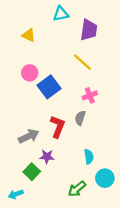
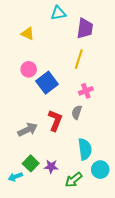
yellow line: (82, 62) -> (79, 59), turned 66
purple star: (47, 157) -> (51, 166), moved
cyan semicircle: (89, 157) -> (85, 149), size x1.5
cyan arrow: (16, 194) -> (15, 177), moved

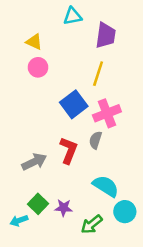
pink circle: (29, 69) -> (38, 67), moved
blue square: (47, 83) -> (74, 104), moved
pink cross: (86, 91) -> (107, 113), size x1.5
cyan semicircle: (85, 149) -> (106, 186), turned -50

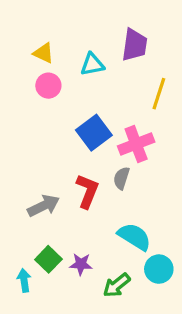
cyan triangle: (72, 16) -> (92, 64), moved
yellow line: (98, 74) -> (159, 94), moved
cyan arrow: (19, 221) -> (24, 280), turned 102

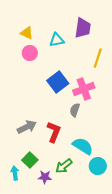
red L-shape: (87, 191) -> (54, 132), moved
purple star: (81, 264) -> (45, 177), moved
green arrow: (117, 285) -> (64, 166), moved

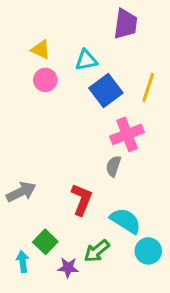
purple trapezoid: (83, 28) -> (126, 24), moved
blue square: (58, 82) -> (106, 90), moved
gray arrow: (27, 127) -> (21, 192), moved

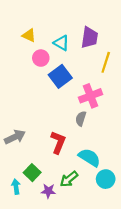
purple trapezoid: (126, 24) -> (89, 38), moved
cyan triangle: (86, 60) -> (61, 43), turned 42
pink circle: (45, 80) -> (41, 58), moved
blue square: (106, 90) -> (60, 76), moved

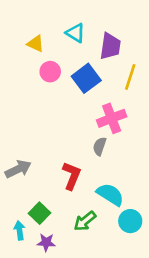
cyan triangle: (61, 43) -> (76, 33), moved
blue square: (60, 76) -> (86, 78), moved
purple star: (48, 191) -> (46, 242), moved

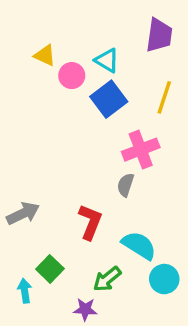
cyan triangle: (76, 33) -> (107, 60), moved
purple trapezoid: (110, 46) -> (159, 35), moved
pink circle: (50, 72) -> (72, 76), moved
purple star: (46, 242) -> (85, 309), moved

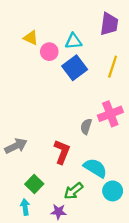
cyan triangle: (107, 60) -> (73, 41), turned -36
pink cross: (141, 150) -> (110, 114), moved
cyan arrow: (25, 291) -> (25, 207), moved

